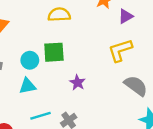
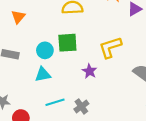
yellow L-shape: (120, 50) -> (110, 47), moved

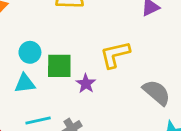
green square: (67, 43) -> (59, 66), moved

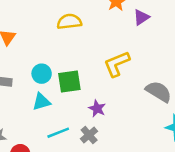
purple star: (86, 84) -> (97, 108), moved

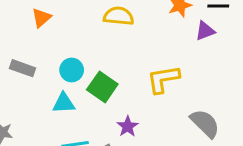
green square: (69, 82) -> (102, 87), turned 30

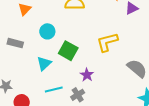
cyan circle: (72, 70) -> (47, 31), moved
cyan triangle: (64, 103) -> (44, 63), turned -35

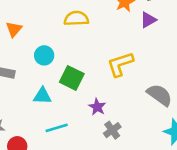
cyan triangle: (44, 63) -> (42, 96), turned 49
gray cross: (78, 95) -> (112, 130), moved

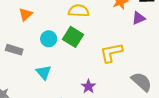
green square: (72, 78) -> (73, 37), moved
cyan triangle: (42, 96) -> (44, 72), turned 42

